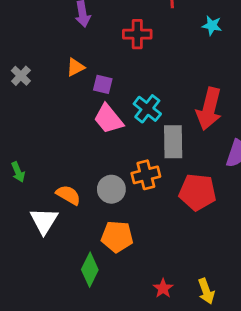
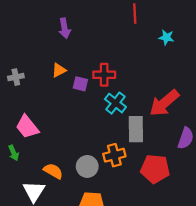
red cross: (137, 34) -> (104, 75), moved
gray cross: (21, 76) -> (16, 77), turned 35
red arrow: (209, 109) -> (164, 103), turned 36
pink trapezoid: (109, 119) -> (27, 127), moved

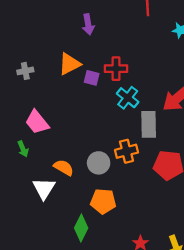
purple arrow: (65, 28) -> (88, 24), moved
orange triangle: (59, 70) -> (69, 64), size x1.5

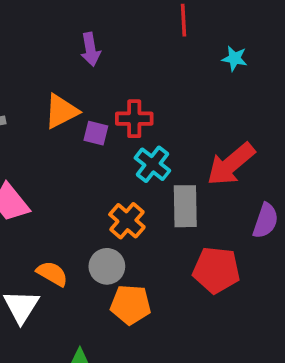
orange cross: (126, 151) -> (127, 221), moved, turned -35
orange pentagon: (103, 201) -> (131, 305), moved

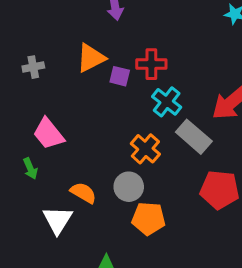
gray rectangle: (185, 206) -> (194, 137), turned -48

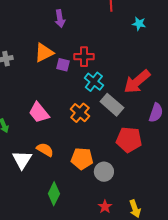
pink trapezoid: (48, 134) -> (39, 113), moved
gray circle: (129, 187) -> (104, 172), moved
orange semicircle: (83, 193) -> (45, 150), moved

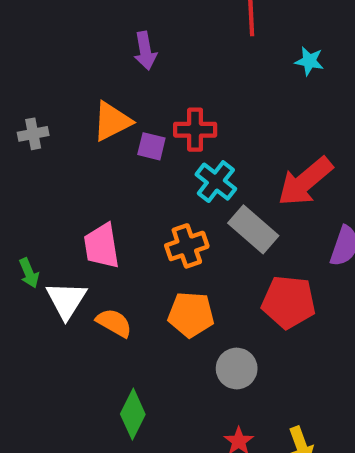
pink trapezoid: (39, 113) -> (102, 246), turned 30
orange cross: (80, 113) -> (187, 246), turned 30
orange pentagon: (82, 159) -> (191, 314), moved
white triangle: (22, 160) -> (66, 300), moved

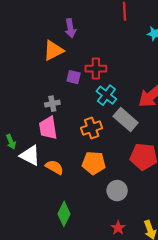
orange triangle: (112, 121) -> (53, 51), moved
gray cross: (33, 134) -> (52, 104), moved
white triangle: (66, 300) -> (30, 156), turned -35

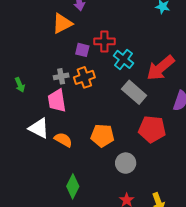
cyan cross: (106, 95) -> (123, 59), moved
orange cross: (92, 128) -> (84, 77), moved
green arrow: (11, 142) -> (20, 85), moved

